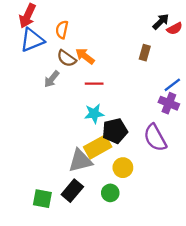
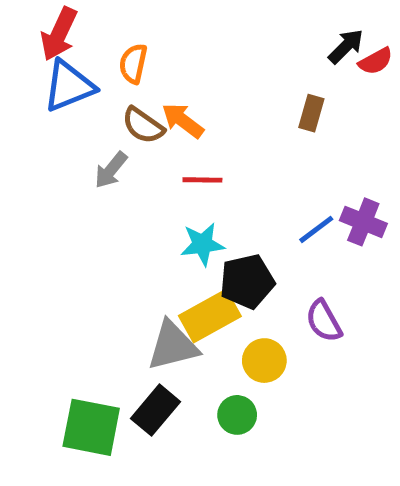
blue line: (172, 85) -> (316, 229), moved
purple semicircle: (155, 138) -> (324, 321), moved, size x0.7
green square: (42, 199) -> (91, 427), size x1.4

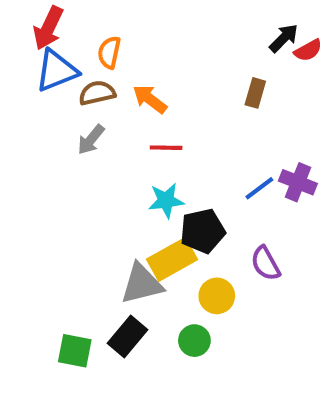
brown semicircle: (143, 125) -> (97, 93), moved, turned 132
green square: (91, 427) -> (75, 351), size x0.7

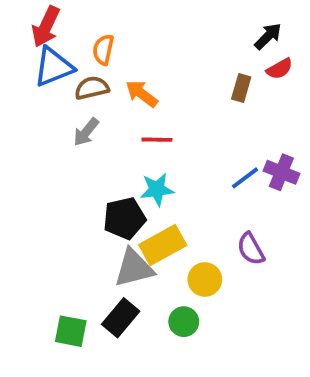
red semicircle: (308, 50) -> (280, 69), moved
black pentagon: (203, 231) -> (124, 218), moved

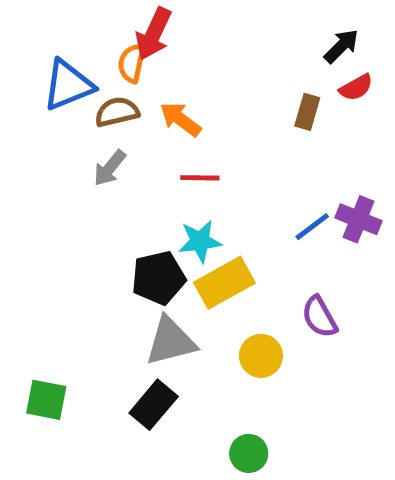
red arrow: (46, 27) -> (154, 34), moved
yellow rectangle: (163, 245) -> (224, 283), moved
green circle: (184, 322) -> (249, 453), moved
green square: (71, 331) -> (46, 400), moved

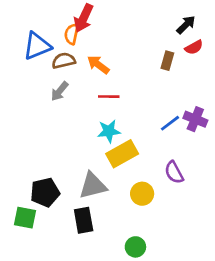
black pentagon: (158, 278) -> (45, 192), moved
black rectangle: (154, 405) -> (84, 220), turned -50

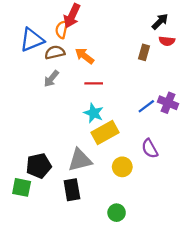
red semicircle: (194, 47) -> (167, 41), turned 35
cyan star: (109, 131) -> (94, 113), turned 30

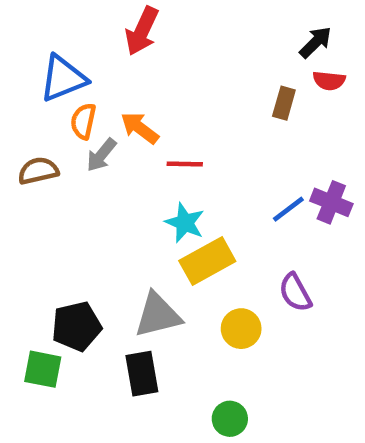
orange semicircle: (62, 30) -> (83, 121), moved
brown semicircle: (55, 52) -> (38, 171), moved
orange arrow: (84, 56) -> (140, 128), moved

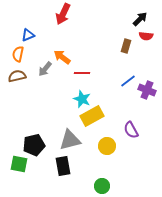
blue triangle: (63, 78) -> (28, 35), size x0.6
orange semicircle: (83, 121) -> (18, 54), moved
blue line: (288, 209) -> (128, 81), moved

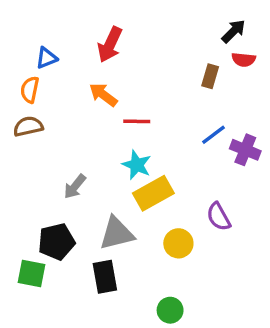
red arrow: (63, 14) -> (110, 45), moved
gray arrow: (45, 69) -> (75, 187), moved

